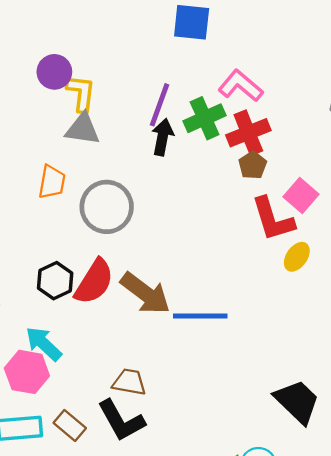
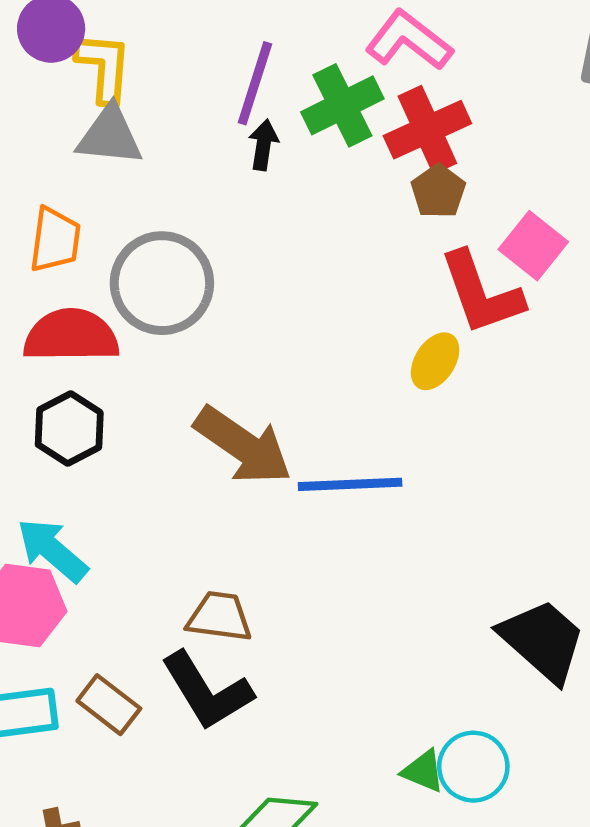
black arrow: (163, 137) -> (263, 145), size x0.7
yellow ellipse: (297, 257) -> (435, 361), moved
red semicircle: (94, 282) -> (71, 336), moved, turned -120

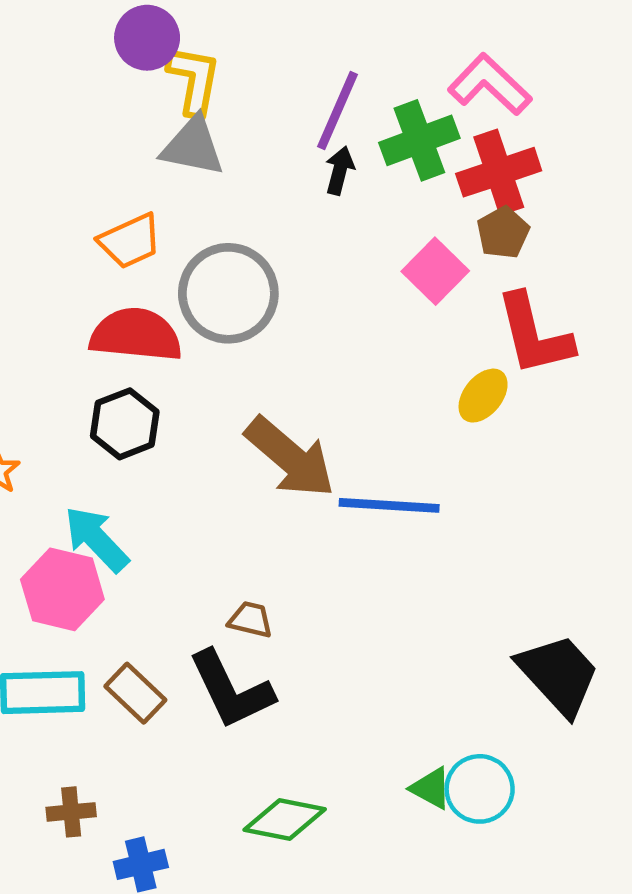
orange trapezoid: (55, 240) -> (130, 241), turned 52
pink square: (533, 246) -> (435, 271), moved
brown trapezoid: (219, 617) -> (250, 620), size x0.7

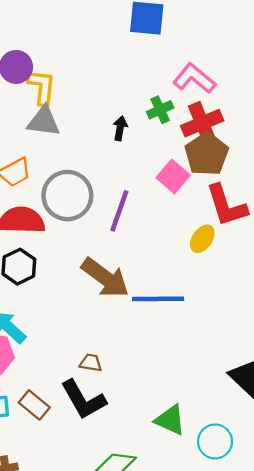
purple line: (338, 110) -> (119, 211), moved
green cross: (419, 140) -> (160, 110), size x0.7
brown pentagon: (503, 233) -> (207, 154), size x1.6
green triangle: (431, 788) -> (170, 420), moved, size x1.4

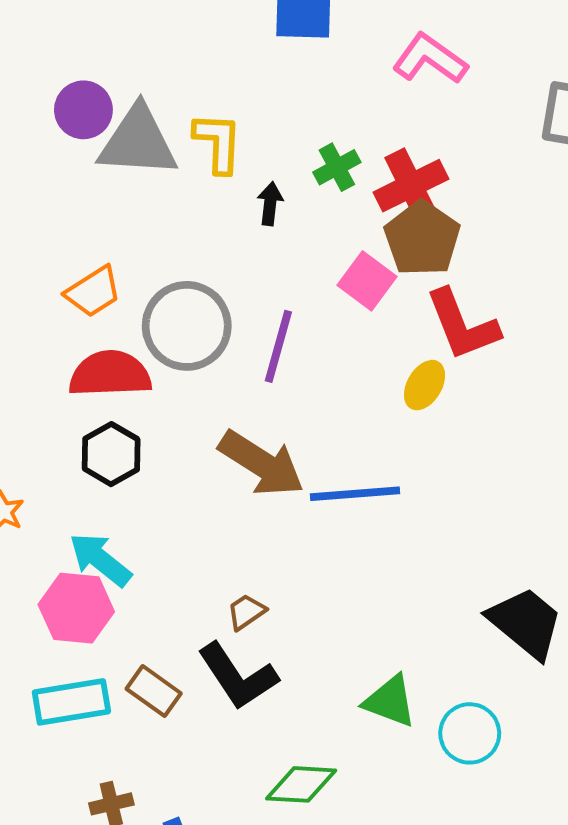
pink L-shape: (194, 78) -> (430, 59), moved
yellow L-shape: (42, 87) -> (218, 143), moved
gray triangle: (44, 121) -> (138, 142), moved, size x1.4
brown trapezoid: (91, 363) -> (246, 612), turned -40

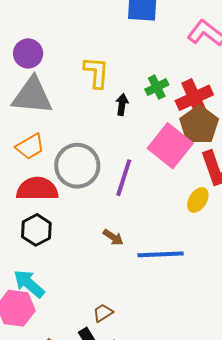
gray triangle: (138, 142) -> (32, 96), moved
pink square: (367, 281) -> (170, 146), size x1.5
brown arrow: (261, 464) -> (113, 237), size x0.5

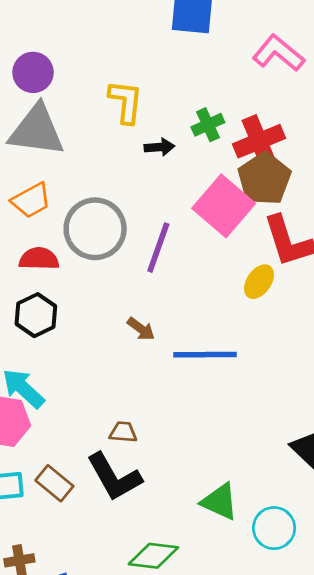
black arrow: (122, 105) -> (159, 147), turned 75
red semicircle: (37, 189) -> (39, 259), size x0.7
brown trapezoid: (103, 313) -> (123, 432), turned 35

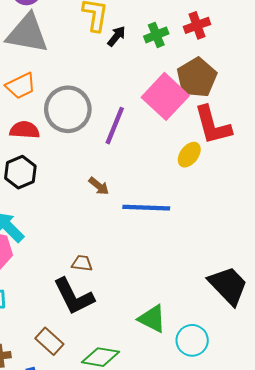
red cross: (259, 141) -> (197, 25), moved, size x0.7
black arrow: (159, 147) -> (116, 36), moved, turned -50
brown rectangle: (54, 483) -> (49, 341), moved

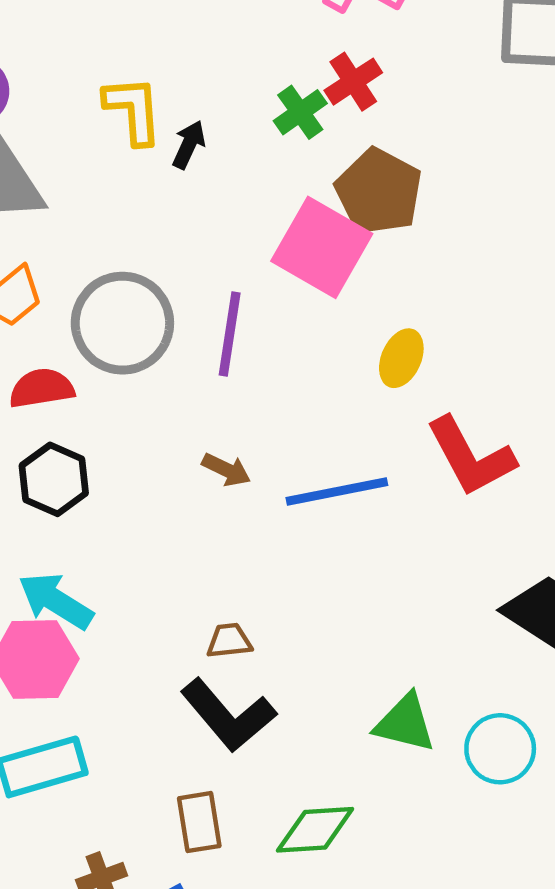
green cross: (156, 35) -> (300, 112), moved
red L-shape: (213, 125) -> (471, 457), moved
brown rectangle: (49, 341) -> (199, 822), turned 52

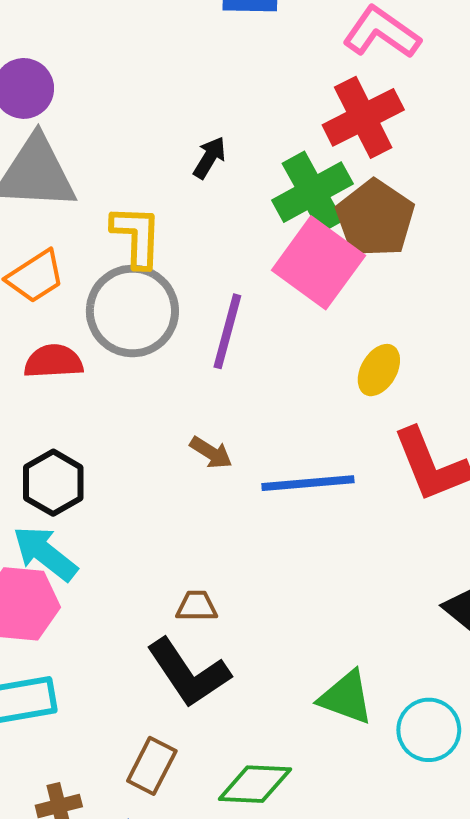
red cross: (353, 82) -> (363, 117), size x1.5
yellow L-shape: (133, 110) -> (137, 236), moved
green cross: (300, 112) -> (313, 192), moved, size x1.6
black hexagon: (54, 479) -> (53, 483), moved
brown rectangle: (199, 822) -> (152, 766), turned 30

